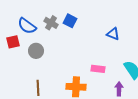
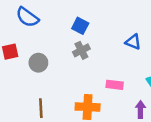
gray cross: (51, 23) -> (81, 50), moved, turned 32
blue semicircle: (27, 26) -> (27, 17), moved

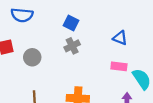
blue semicircle: (27, 17) -> (22, 15), turned -30
pink rectangle: (115, 85) -> (119, 66), moved

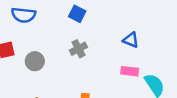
blue square: (71, 23) -> (77, 14), moved

